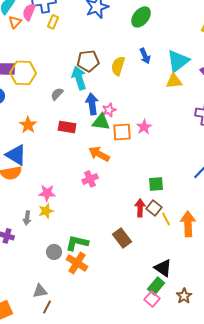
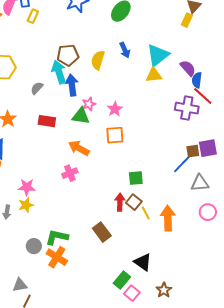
blue arrow: (92, 104) -> (72, 85), moved
pink star: (144, 127) -> (115, 109), moved
orange square: (122, 132) -> (115, 135), moved
green rectangle: (156, 286) -> (122, 280), moved

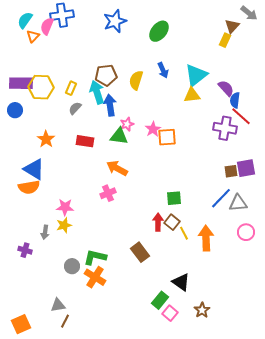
yellow rectangle: (33, 16) -> (71, 88), moved
orange square: (115, 135) -> (167, 137), moved
blue line: (183, 163) -> (221, 198), moved

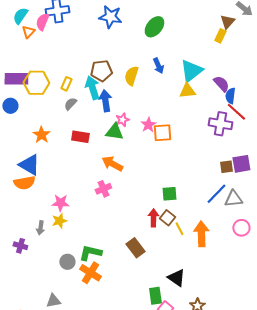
blue star: (115, 21) -> (110, 17), turned 30
green rectangle: (160, 300) -> (155, 296), turned -48

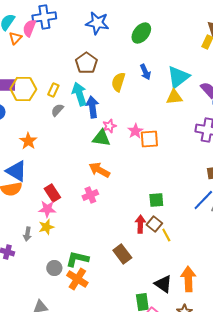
brown pentagon: (101, 71) -> (86, 63), moved, turned -30
red rectangle: (80, 137) -> (52, 193), moved, turned 48
orange arrow: (201, 234) -> (188, 279), moved

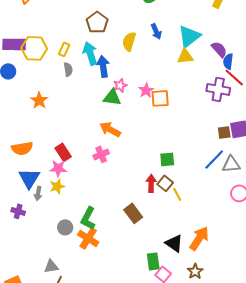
gray semicircle: (57, 110) -> (68, 69), turned 128
blue triangle: (16, 171) -> (29, 178), moved, turned 30
green L-shape: (77, 259) -> (88, 218), turned -75
orange arrow: (188, 279) -> (199, 238), turned 35

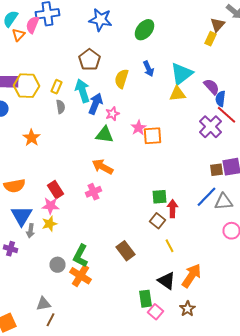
blue arrow: (103, 66) -> (96, 104), turned 30
pink star: (120, 85) -> (112, 114), moved
purple cross: (218, 89) -> (210, 127), turned 35
red arrow: (151, 183) -> (172, 209), moved
yellow line: (177, 194) -> (170, 246), moved

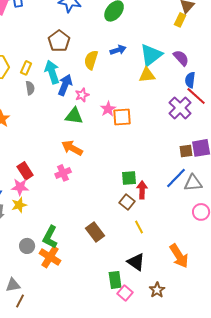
blue arrow: (148, 69) -> (118, 50), turned -84
purple semicircle: (212, 87) -> (181, 58), moved
orange arrow: (192, 276) -> (179, 256), moved, turned 115

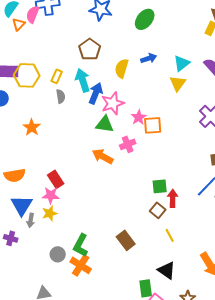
cyan triangle: (151, 55) -> (182, 63), size x0.7
yellow triangle: (147, 75) -> (178, 83), turned -48
pink star: (82, 95) -> (113, 103), size x1.6
pink cross: (63, 173) -> (128, 144), moved

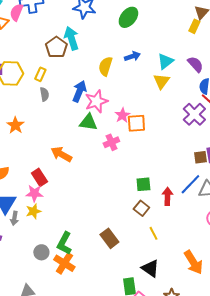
brown pentagon: (90, 49) -> (56, 47), moved
cyan arrow: (83, 80) -> (71, 38), moved
orange arrow: (103, 156) -> (61, 154), moved
red arrow: (173, 198) -> (167, 196), moved

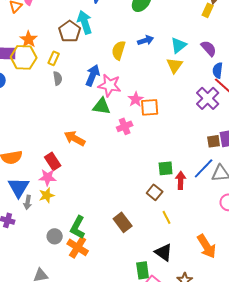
pink star: (96, 101) -> (110, 85), turned 30
orange star: (15, 125) -> (29, 39), moved
green square: (143, 184) -> (166, 168), moved

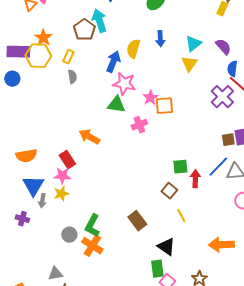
blue arrow: (146, 40) -> (160, 39), turned 105
blue arrow: (93, 75) -> (113, 62), moved
orange arrow: (207, 246) -> (221, 245), turned 120
black triangle: (164, 252) -> (166, 247), moved

